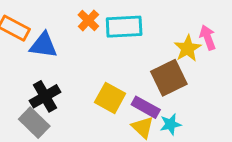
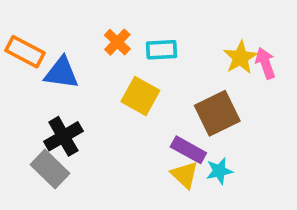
cyan rectangle: (124, 27) -> (162, 50), size x0.7
yellow star: (188, 48) -> (240, 57), moved
yellow square: (110, 98) -> (140, 96), moved

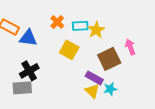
yellow star: (240, 57) -> (96, 30), moved
pink arrow: (265, 63) -> (130, 47), moved
gray rectangle: (50, 169) -> (22, 88), turned -48

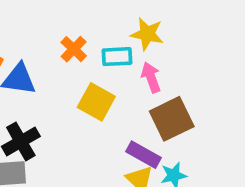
yellow star: (96, 30) -> (147, 34), moved, turned -30
pink arrow: (130, 47) -> (151, 77), moved

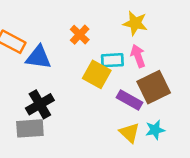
cyan rectangle: (117, 57) -> (112, 60), moved
purple rectangle: (143, 155) -> (129, 100), moved

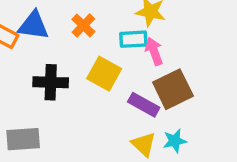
blue triangle: (38, 57) -> (33, 25), moved
cyan rectangle: (112, 60) -> (133, 39), moved
black cross: (40, 104) -> (51, 82), moved, turned 32

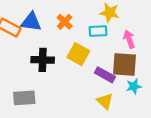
pink arrow: (154, 51) -> (129, 39), moved
brown square: (173, 89) -> (125, 64), turned 30
cyan star: (175, 141) -> (134, 86), moved

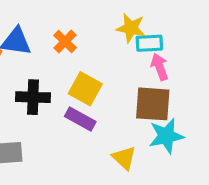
cyan rectangle: (98, 31) -> (149, 43), moved
purple rectangle: (105, 75) -> (80, 119), moved
cyan star: (134, 86) -> (166, 136), size x1.5

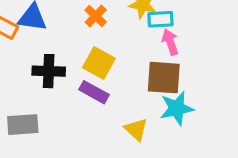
orange cross: (65, 41) -> (96, 16), moved

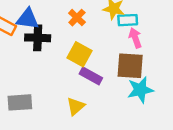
black cross: (49, 71) -> (38, 38), moved
purple rectangle: (94, 92) -> (91, 76), moved
yellow triangle: (136, 129) -> (76, 106), moved, turned 36

